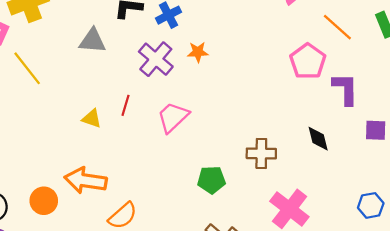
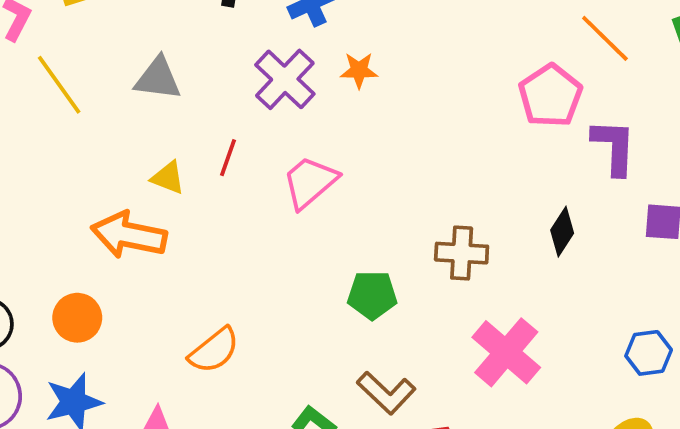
gray triangle: (92, 41) -> (158, 79), moved
black diamond: (318, 139) -> (562, 232), turned 44
orange arrow: (86, 180) -> (129, 235), moved

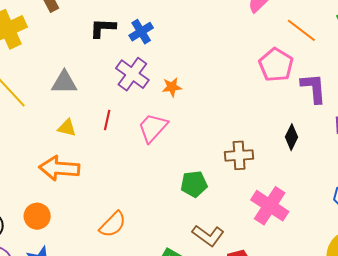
orange star: (359, 70) -> (172, 87), moved
yellow triangle: (168, 178) -> (67, 128), moved

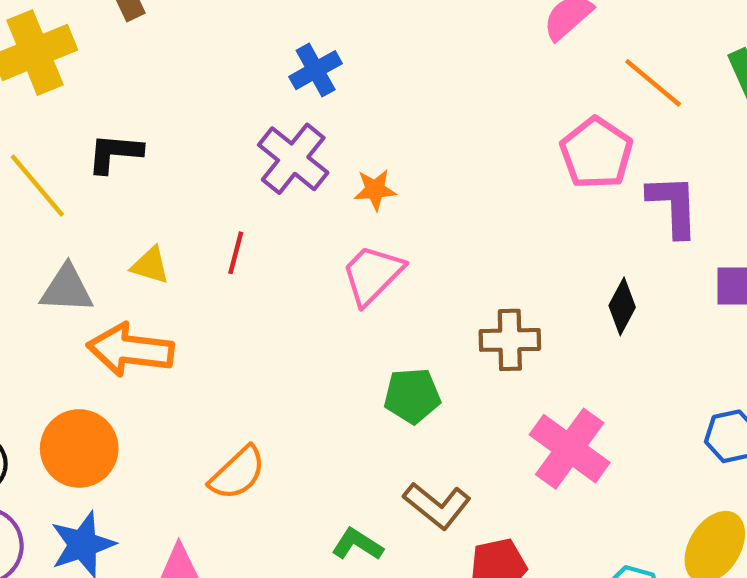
black L-shape: (103, 28) -> (115, 153), moved
gray triangle: (64, 82) -> (67, 289), moved
pink trapezoid: (153, 128) -> (372, 275), moved
orange circle: (37, 216) -> (79, 448), size x1.4

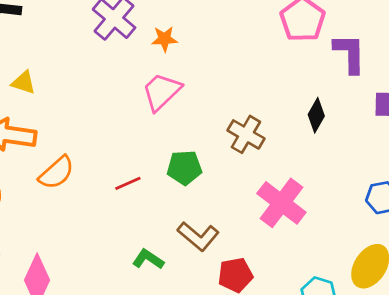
red line: (236, 253) -> (128, 183), moved, turned 50
brown cross: (510, 340) -> (246, 134), turned 30
orange semicircle: (238, 473) -> (57, 173), moved

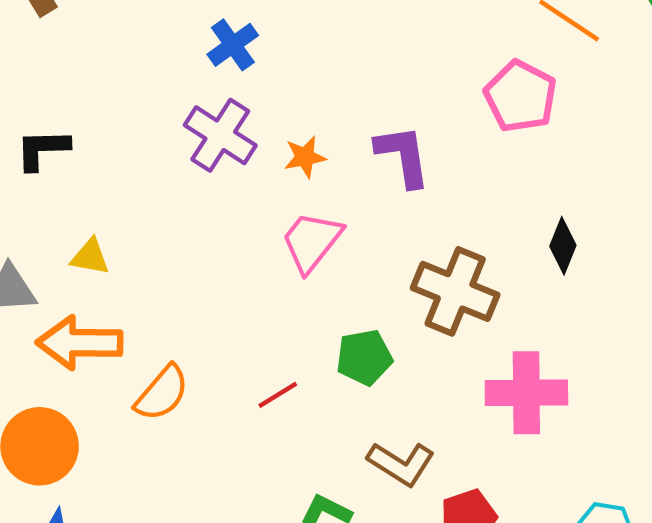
purple L-shape: (350, 53) -> (403, 156), moved
brown cross: (246, 134) -> (455, 291), size x1.4
pink cross: (281, 203) -> (526, 393), turned -30

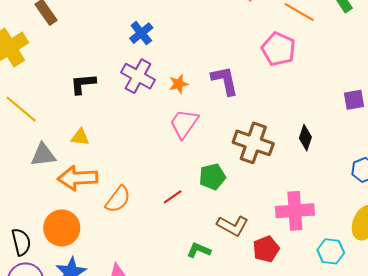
black L-shape: (42, 149) -> (83, 84), moved
black diamond: (563, 246) -> (305, 138), moved
pink cross: (526, 393) -> (295, 211), moved

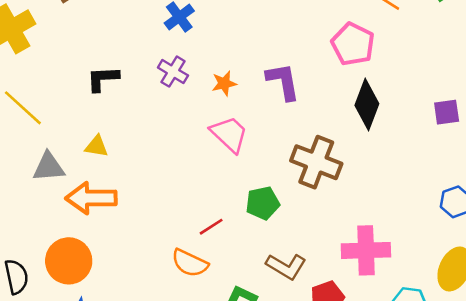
purple cross: (138, 76) -> (173, 72), size x0.7
pink trapezoid: (184, 124) -> (229, 134), turned 96
black diamond: (305, 138) -> (367, 104), moved, size x1.5
orange semicircle: (118, 199) -> (190, 263), moved, turned 76

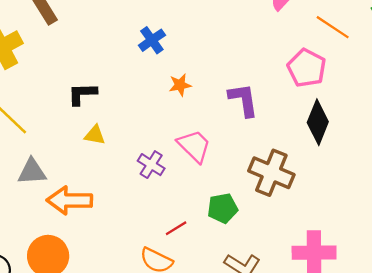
purple cross: (173, 72) -> (151, 165), moved
orange star: (224, 83) -> (180, 85), moved
yellow triangle: (96, 146) -> (95, 135), moved

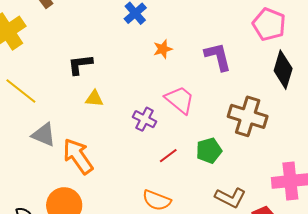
gray triangle: (32, 172) -> (44, 135), turned 32
orange arrow: (69, 200) -> (78, 156), turned 60
red line: (176, 228) -> (168, 156), moved

